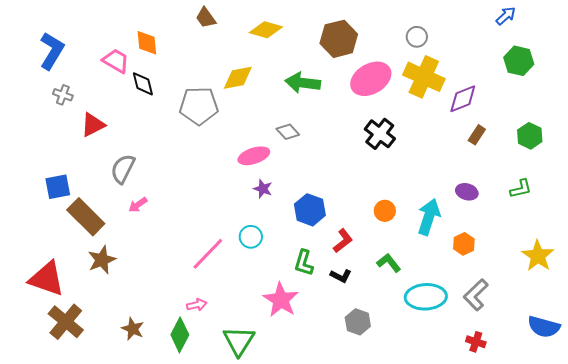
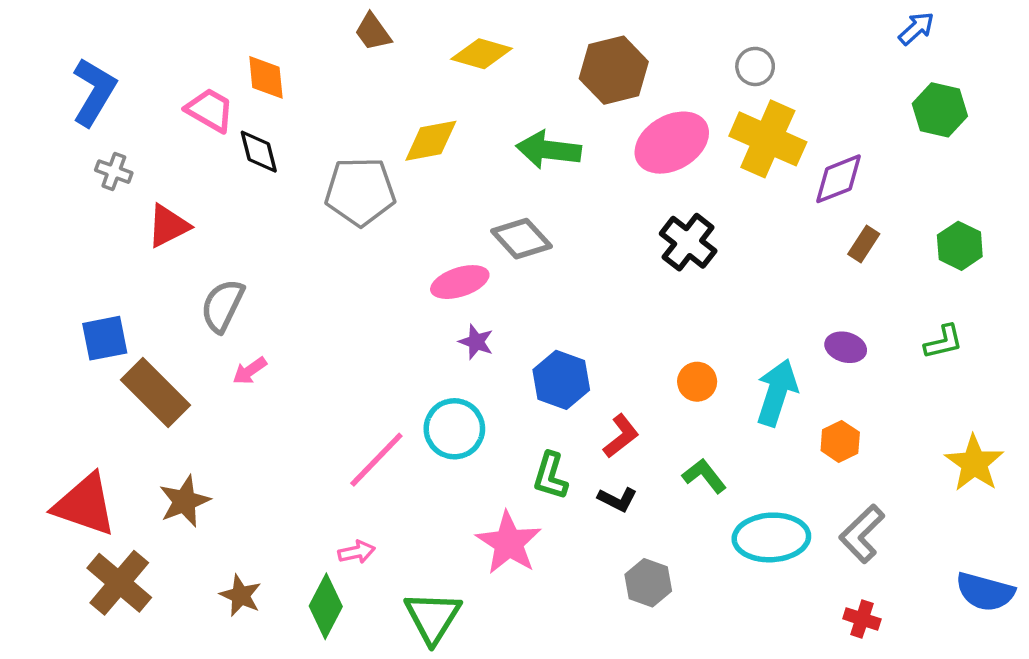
gray diamond: (288, 132) -> (521, 239), size x1.4
cyan circle: (251, 237) -> (454, 429), size x1.4
brown star: (102, 260) -> (184, 501), moved

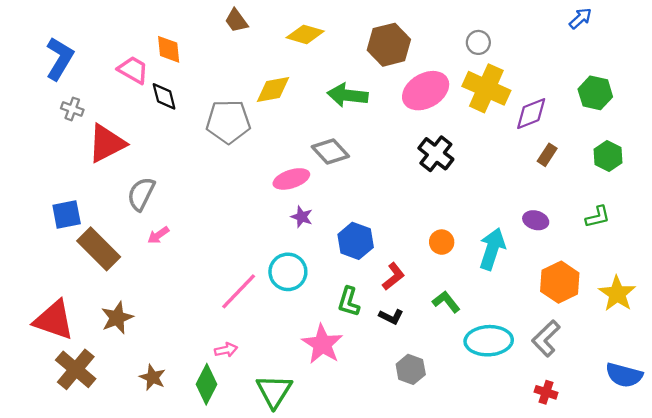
green hexagon: (940, 110) -> (595, 93), moved
red triangle: (168, 226) -> (107, 143), size x1.4
orange hexagon: (840, 441) -> (560, 282), moved, size x1.6

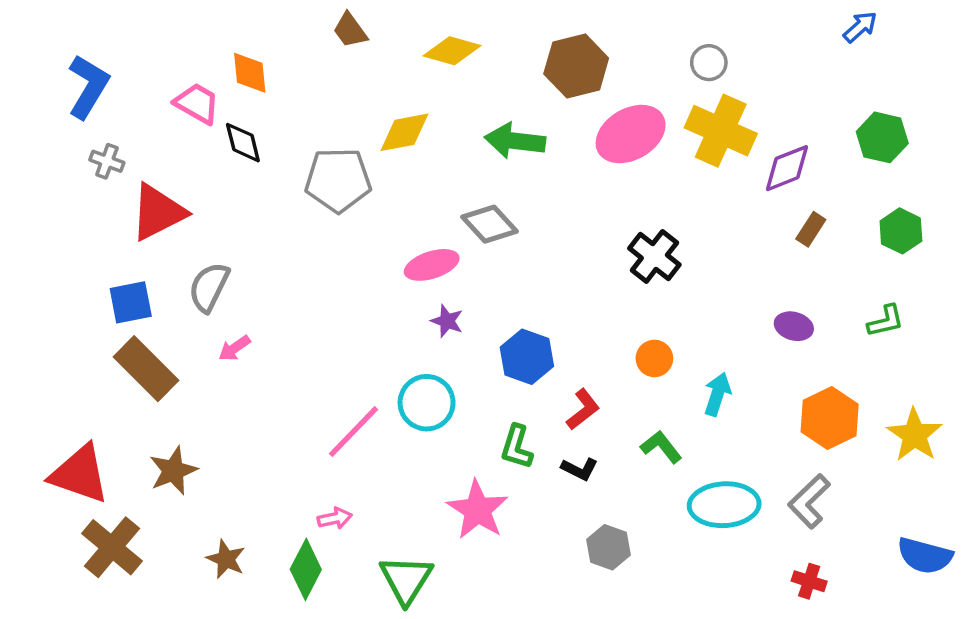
black cross: (436, 154) -> (654, 256), moved
blue square: (67, 215) -> (131, 302), moved
cyan arrow: (492, 249) -> (717, 394), moved, size x0.7

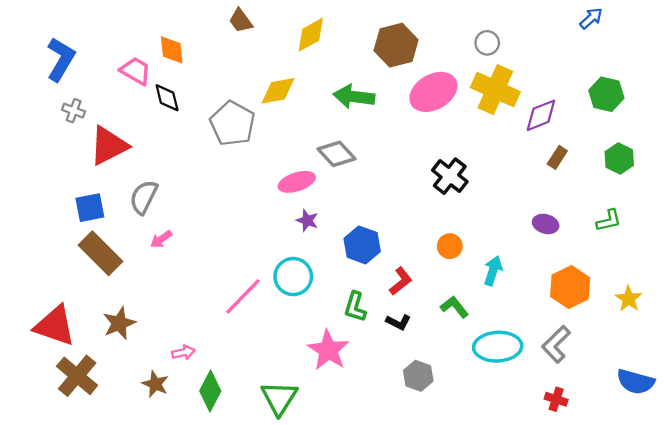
yellow diamond: (452, 51) -> (311, 35), turned -45
gray pentagon: (338, 180) -> (232, 123), turned 30
yellow star: (915, 435) -> (629, 299), size x0.7
pink arrow: (335, 518) -> (183, 352), moved

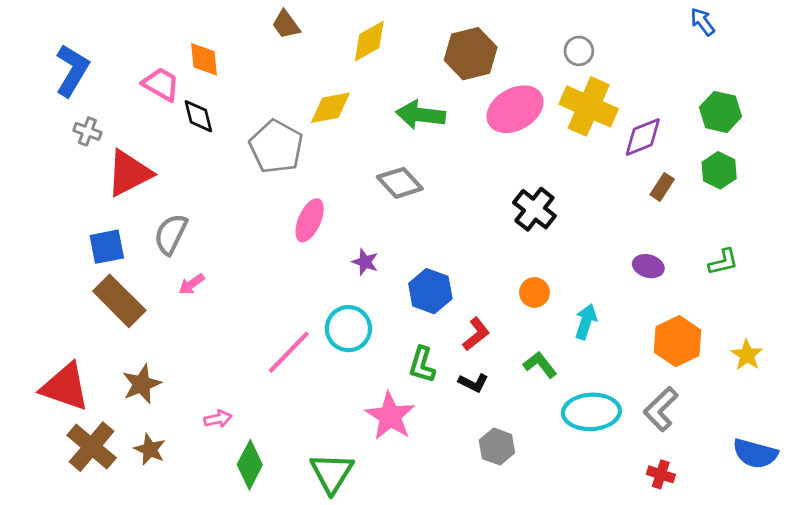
blue arrow: (591, 18) -> (702, 22), turned -85
green hexagon: (619, 159) -> (719, 170), moved
pink ellipse: (297, 182) -> (310, 220), moved, turned -48
brown star: (155, 384) -> (150, 449), moved

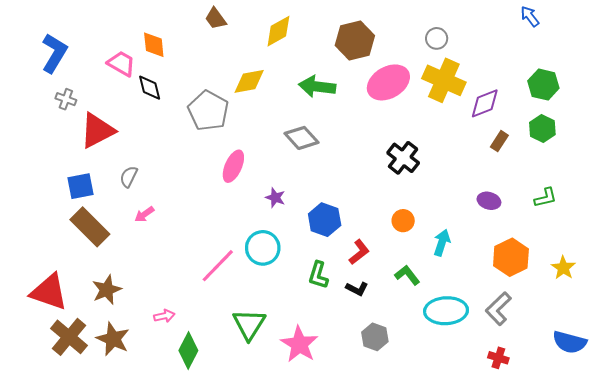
gray semicircle: (171, 234) -> (129, 177), size x0.7
pink star: (390, 416) -> (299, 344), moved
brown star: (150, 449) -> (113, 339), size x1.4
green triangle: (332, 473) -> (249, 324), moved

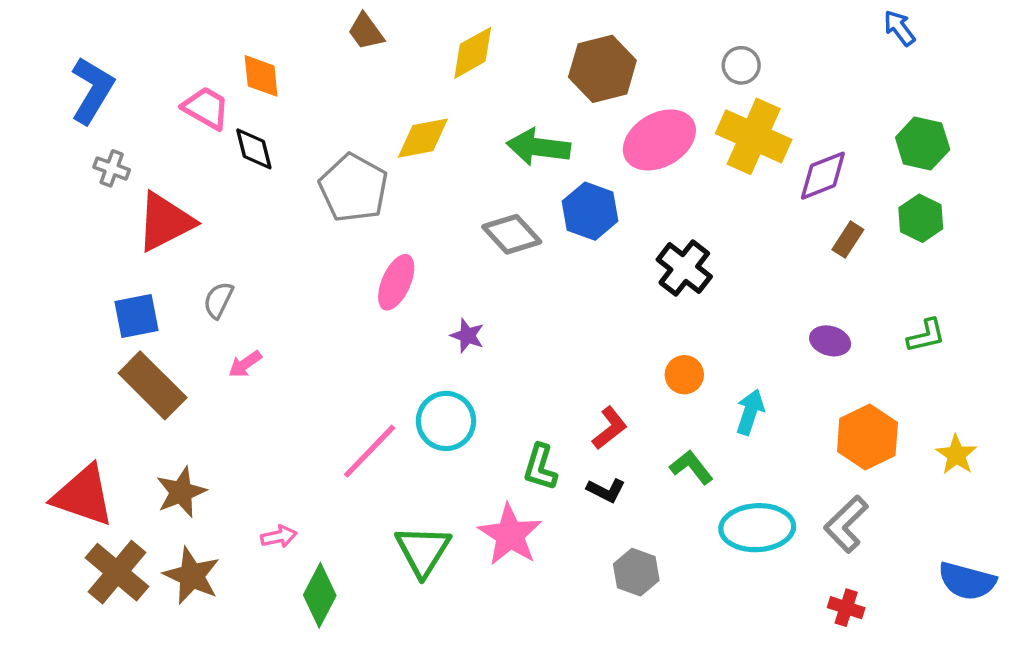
blue hexagon: (325, 220) -> (590, 211), moved
pink star: (299, 344) -> (510, 535), moved

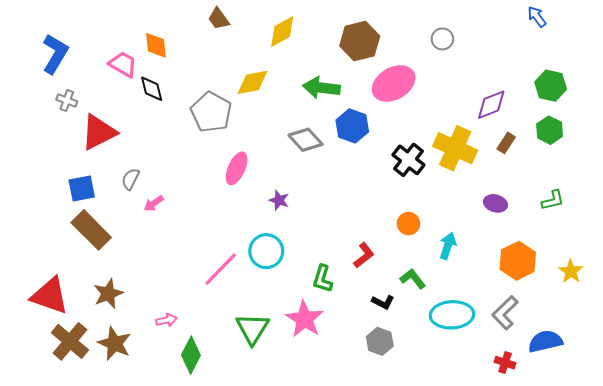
yellow cross: (754, 136) -> (455, 148), moved
pink arrow: (245, 364) -> (154, 203), moved
black L-shape: (606, 490) -> (383, 302), moved
blue semicircle: (967, 581) -> (545, 341), moved, turned 152

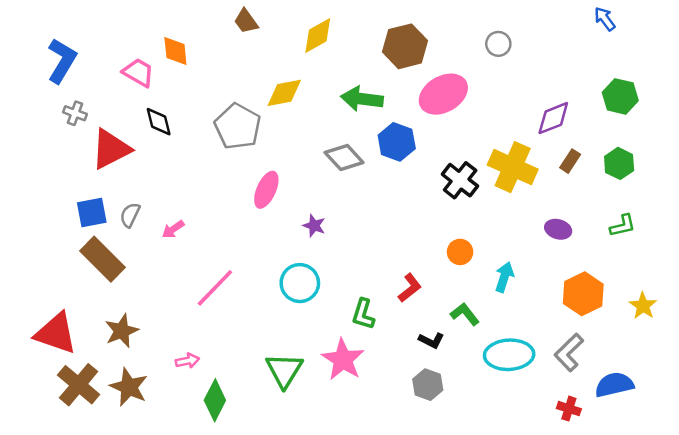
black diamond: (152, 89) -> (159, 122), moved
green hexagon: (550, 130) -> (619, 163), moved
gray semicircle: (130, 179) -> (130, 215), moved
pink line: (221, 269) -> (215, 288), moved

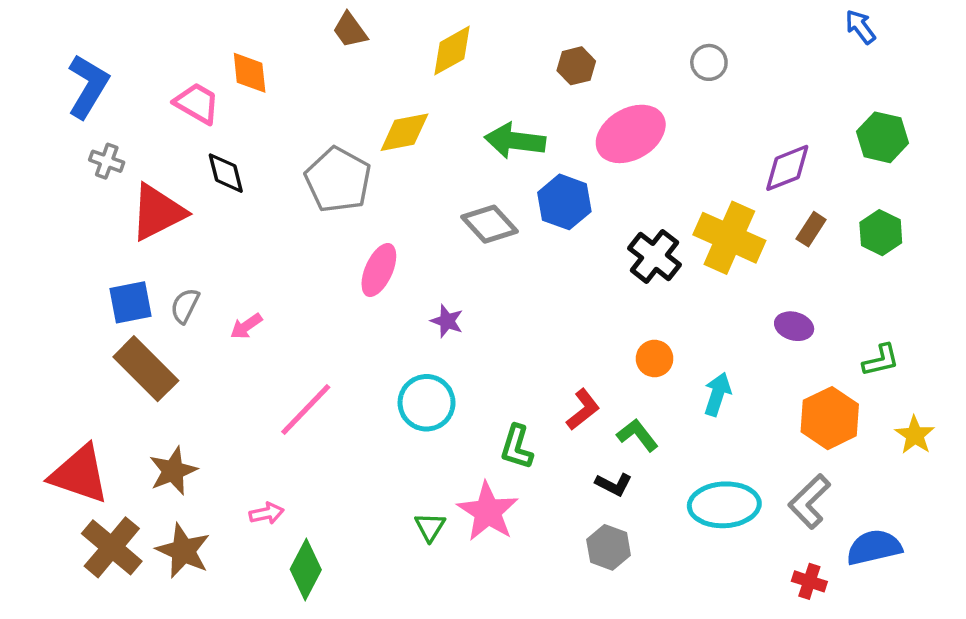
brown hexagon: (405, 46) -> (576, 66), size x0.6
green L-shape: (623, 226) -> (881, 360), moved
green L-shape: (465, 314) -> (638, 435), moved
green triangle: (284, 370) -> (430, 527), moved, size x0.6

